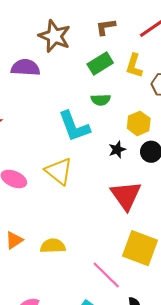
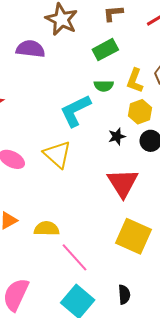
yellow L-shape: (134, 66) -> (135, 81), moved
cyan L-shape: (74, 126) -> (75, 111), turned 81
pink line: (106, 275) -> (74, 257), moved

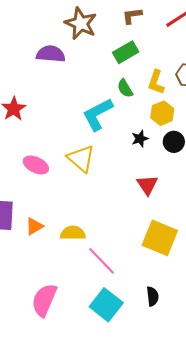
green semicircle: (104, 86) -> (125, 88), turned 60
red triangle: (123, 183) -> (147, 185), size x0.7

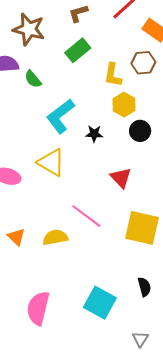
green semicircle: (125, 88) -> (33, 79), moved
black star: (140, 139) -> (94, 134), moved, turned 30
orange triangle: (34, 226) -> (16, 237), turned -36
pink line: (102, 261) -> (86, 216), moved

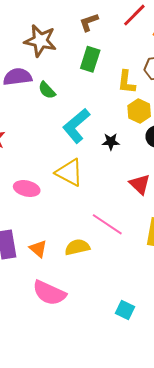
green rectangle: (78, 50) -> (90, 59), turned -30
cyan square: (100, 303) -> (125, 310), size x0.6
pink semicircle: (38, 308) -> (49, 293), moved, turned -76

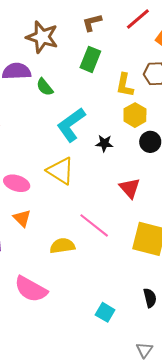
orange triangle: (38, 249) -> (22, 218), moved

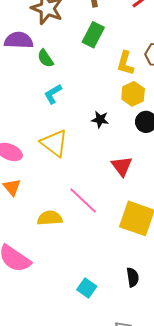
cyan L-shape: (71, 125) -> (53, 94), moved, size x0.6

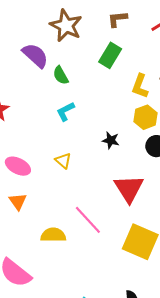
purple semicircle: (19, 40) -> (35, 55), turned 36
yellow triangle: (54, 143) -> (63, 161), size x0.6
red triangle: (122, 166) -> (129, 189), size x1.4

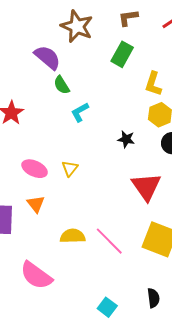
green semicircle: (61, 75) -> (62, 85), moved
yellow triangle: (63, 161) -> (70, 168), moved, turned 30
pink line: (88, 220) -> (109, 241), moved

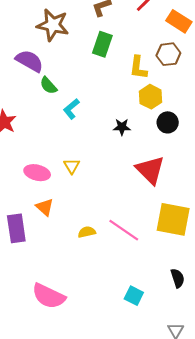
yellow semicircle: (73, 236) -> (87, 232), size x0.7
pink semicircle: (36, 275) -> (49, 296), moved

